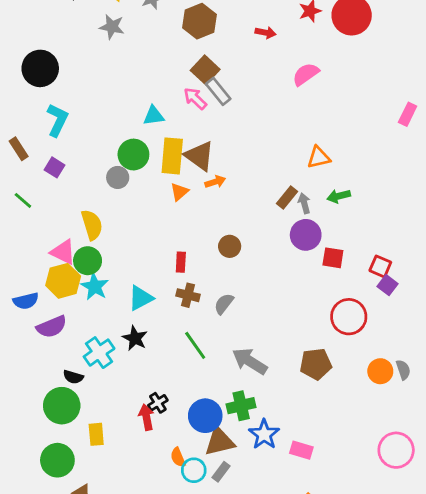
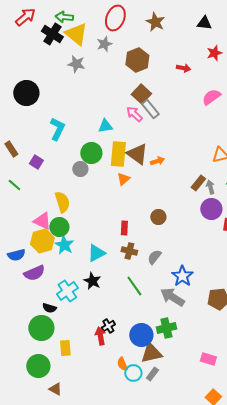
cyan L-shape: (57, 120) -> (57, 129), moved
orange arrow: (215, 182) -> (157, 161), moved
blue star: (264, 434) -> (182, 276), moved

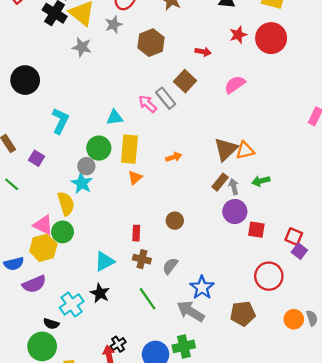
brown square: (141, 94) -> (185, 81), moved
brown triangle: (137, 154) -> (226, 149), moved, turned 40
cyan star: (64, 245) -> (82, 183), moved

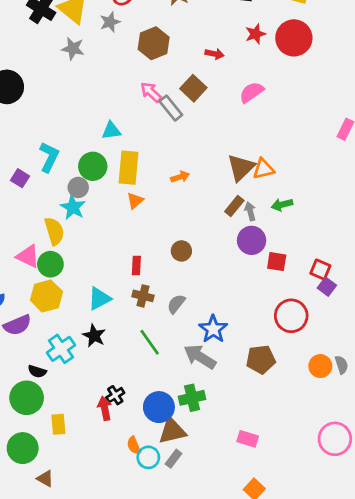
pink arrow: (148, 104) -> (151, 92), moved
cyan L-shape: (60, 121) -> (49, 157), moved
yellow hexagon: (43, 248) -> (46, 296), moved

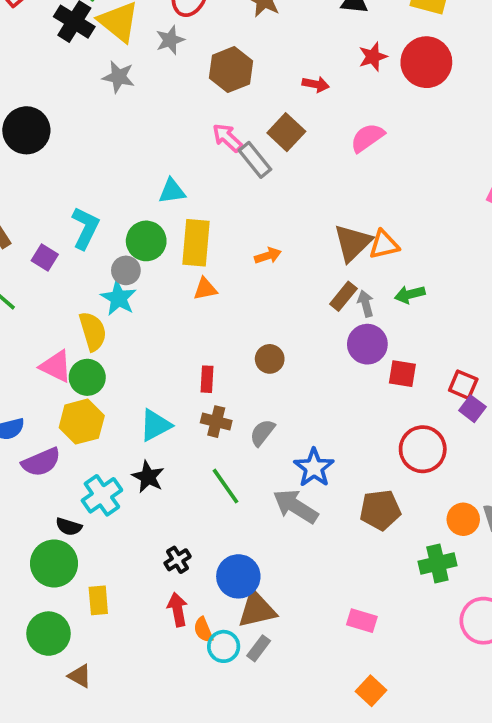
orange triangle: (135, 201) -> (205, 289), turned 30
green cross: (192, 398) -> (437, 563), moved
red arrow: (105, 408) -> (178, 610), moved

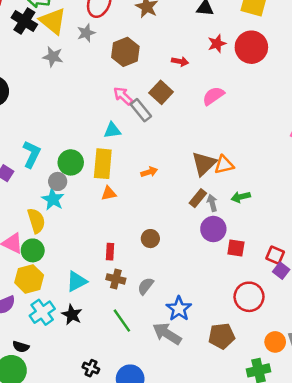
cyan triangle: (172, 191) -> (112, 130), moved
cyan cross: (102, 495) -> (42, 312), moved
black cross: (178, 560) -> (91, 368), turned -35

